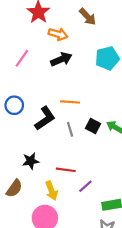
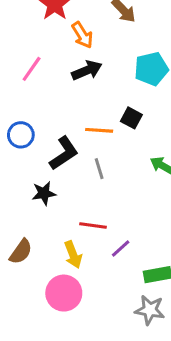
orange arrow: (58, 34) -> (82, 35), turned 42
black square: (93, 126) -> (131, 118), moved
black star: (31, 161) -> (44, 193), moved

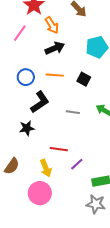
pink line: (32, 69) -> (20, 33), moved
orange line: (99, 130) -> (55, 75), moved
blue circle: (21, 135) -> (26, 77), moved
gray line: (99, 169) -> (73, 112), moved, turned -64

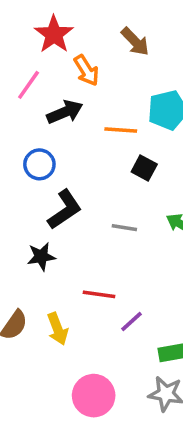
black arrow: (55, 48) -> (65, 112), moved
orange line: (55, 75) -> (121, 130), moved
yellow arrow: (46, 168) -> (57, 329), moved
pink circle: (40, 193) -> (94, 396), moved

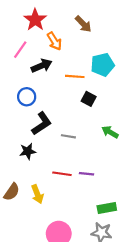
gray line: (124, 228) -> (68, 136), moved
purple line: (132, 322) -> (87, 174), moved, turned 48

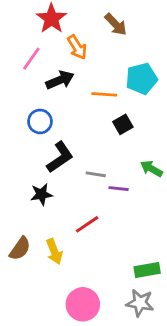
black square: (89, 99) -> (123, 124), turned 32
red line: (62, 174) -> (87, 224), turned -42
purple line: (87, 174) -> (119, 189), moved

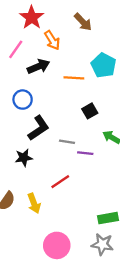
cyan pentagon: (141, 79) -> (103, 65), turned -30
black square: (123, 124) -> (90, 111), moved

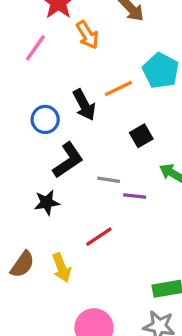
black arrow: (39, 66) -> (84, 105), moved, turned 85
orange line: (74, 78) -> (118, 89), turned -30

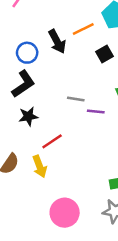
black square: (141, 136) -> (105, 54), moved
black L-shape: (68, 160) -> (23, 84), moved
red line: (99, 237) -> (52, 141), moved

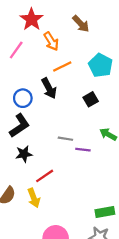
orange line: (83, 29) -> (62, 66), moved

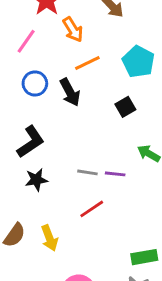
blue circle: (23, 98) -> (35, 83), moved
gray line: (65, 139) -> (87, 172), moved
red line: (45, 176) -> (92, 209), moved

